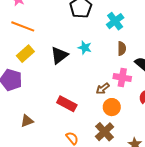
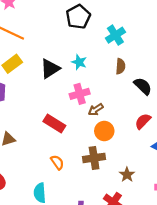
pink cross: (122, 78) -> (80, 94), moved, turned -30
brown cross: (104, 132) -> (94, 158), turned 30

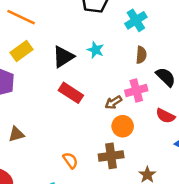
pink cross: (80, 94) -> (136, 91), moved
red semicircle: (143, 121) -> (165, 116), turned -108
red rectangle: (54, 123) -> (71, 93), moved

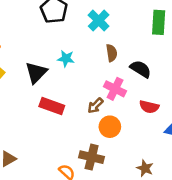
pink cross: (136, 91) -> (115, 89), turned -35
brown cross: (111, 156) -> (92, 157), moved, turned 35

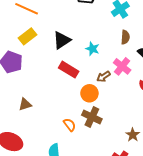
cyan star: (66, 59) -> (92, 49), moved
orange circle: (110, 127) -> (89, 93), moved

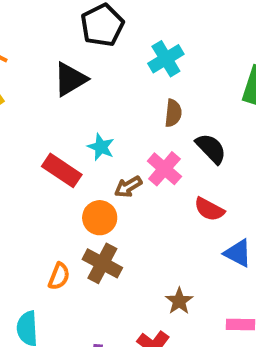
black triangle: (62, 40) -> (70, 79), moved
cyan star: (92, 49) -> (101, 147), moved
orange semicircle: (70, 125) -> (59, 276), turned 56

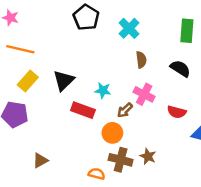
black triangle: (70, 79) -> (64, 80), moved
black semicircle: (211, 149) -> (180, 68), moved
orange semicircle: (59, 276) -> (97, 174), turned -84
brown star: (179, 301) -> (148, 156), moved

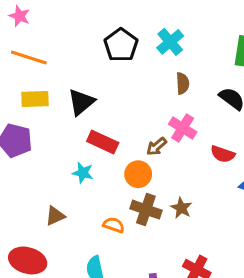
black pentagon: (86, 17) -> (121, 45), moved
yellow rectangle: (28, 81) -> (35, 99), turned 42
cyan star: (103, 90) -> (83, 173), moved
brown triangle: (40, 160) -> (55, 216), moved

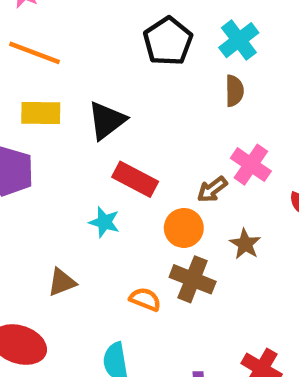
brown semicircle: (183, 83) -> (234, 91), moved
brown star: (181, 208) -> (245, 244), moved

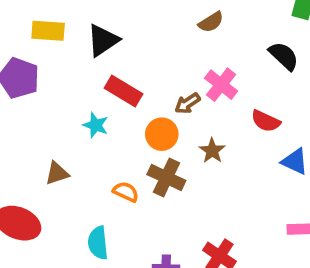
brown semicircle: (234, 91) -> (211, 22), turned 55

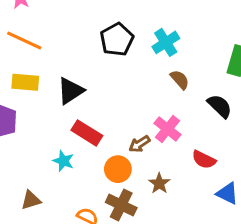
brown semicircle: (211, 22) -> (180, 80), moved, turned -100

